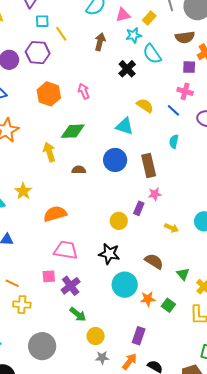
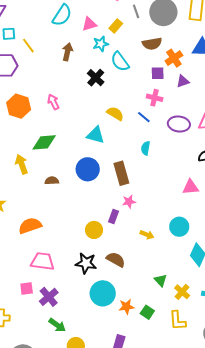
brown semicircle: (154, 261) -> (116, 260), moved

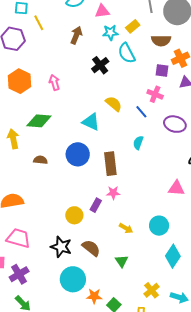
yellow rectangle: (116, 26) -> (133, 26), moved
green triangle: (161, 280) -> (122, 261), moved

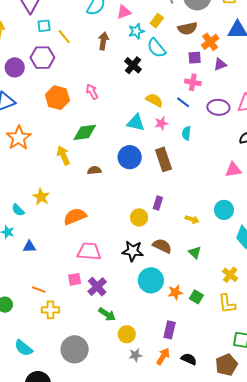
pink star: (113, 193) -> (161, 123), moved

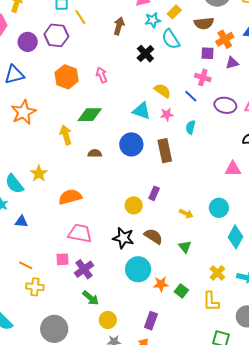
cyan semicircle: (18, 210) -> (14, 184), size x1.5

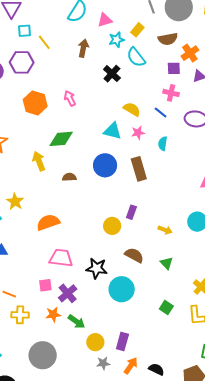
black star: (123, 238) -> (97, 268), moved
orange star: (161, 284) -> (53, 314), moved
purple rectangle: (151, 321) -> (122, 342), moved

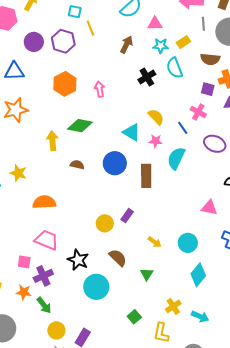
cyan semicircle: (163, 144) -> (176, 158), size x1.6
yellow star: (15, 202) -> (18, 173), turned -30

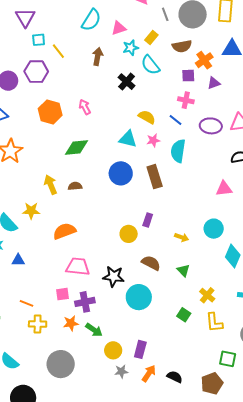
yellow arrow: (52, 141) -> (51, 185), moved
brown semicircle: (77, 165) -> (75, 186), moved
purple cross: (43, 276) -> (85, 302), turned 30
yellow cross: (173, 306) -> (207, 295), moved

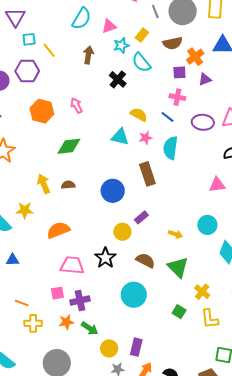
blue circle: (121, 173) -> (113, 191), moved
purple rectangle: (148, 220) -> (141, 217), turned 32
green triangle: (183, 270) -> (178, 267), size x1.6
black star: (114, 277) -> (105, 258), moved, turned 30

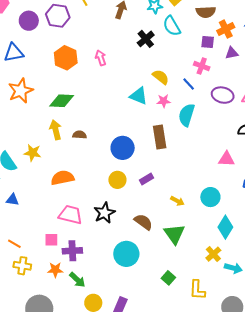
green diamond: (69, 146) -> (62, 101), moved
yellow circle: (122, 232) -> (117, 180), moved
yellow cross: (202, 292) -> (213, 254), moved

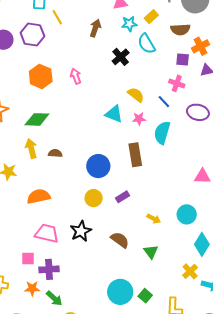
green triangle: (174, 234) -> (151, 252), size x0.7
cyan circle: (126, 254) -> (120, 292), moved

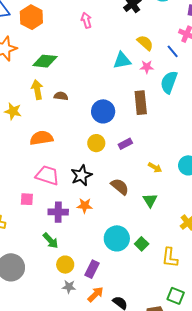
orange hexagon: (41, 76) -> (31, 17), moved
cyan triangle: (114, 114) -> (122, 60), turned -36
purple cross: (49, 269) -> (58, 212), moved
orange star: (32, 288) -> (85, 206), moved

